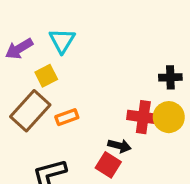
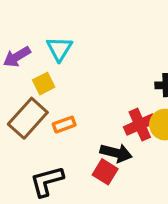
red cross: (143, 117) -> (140, 125), turned -32
black arrow: (119, 146) -> (116, 153), size x1.4

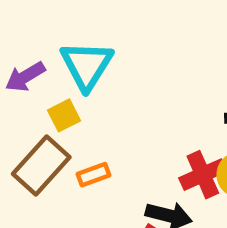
cyan triangle: (59, 49) -> (87, 65), size x1.4

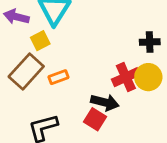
purple arrow: (25, 77) -> (16, 17), turned 45

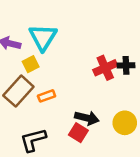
red cross: (126, 77) -> (105, 68), moved
yellow circle: (148, 77) -> (125, 123), moved

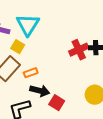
yellow square: (31, 64) -> (18, 47), turned -32
black arrow: (87, 118) -> (40, 91), moved

